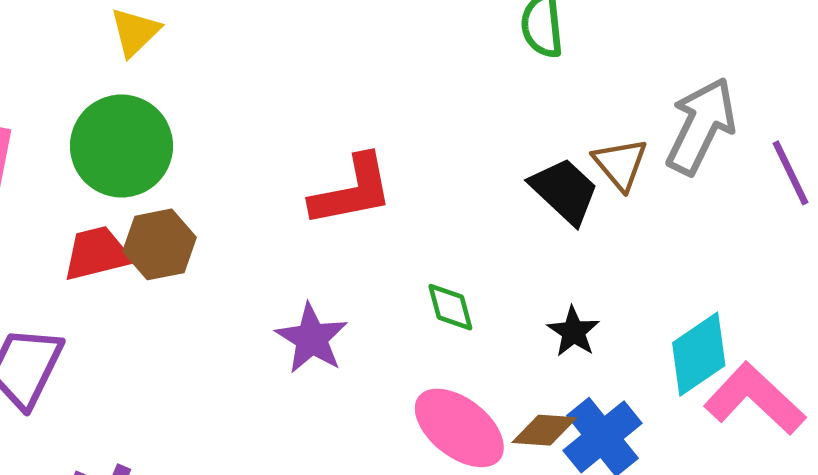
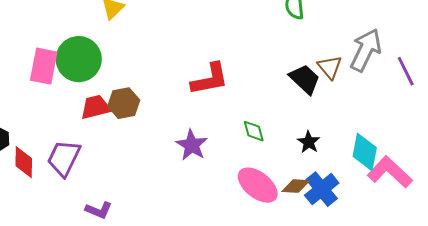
green circle: (121, 146) -> (79, 59), moved
cyan diamond: (699, 354) -> (365, 152), turned -45

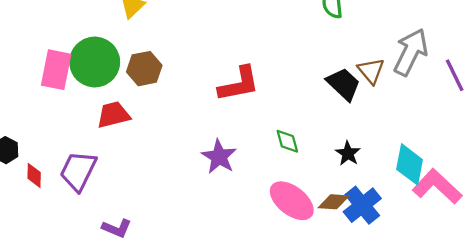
brown hexagon: (124, 103) -> (144, 69), moved
red diamond: (24, 162) -> (34, 175), size x0.7

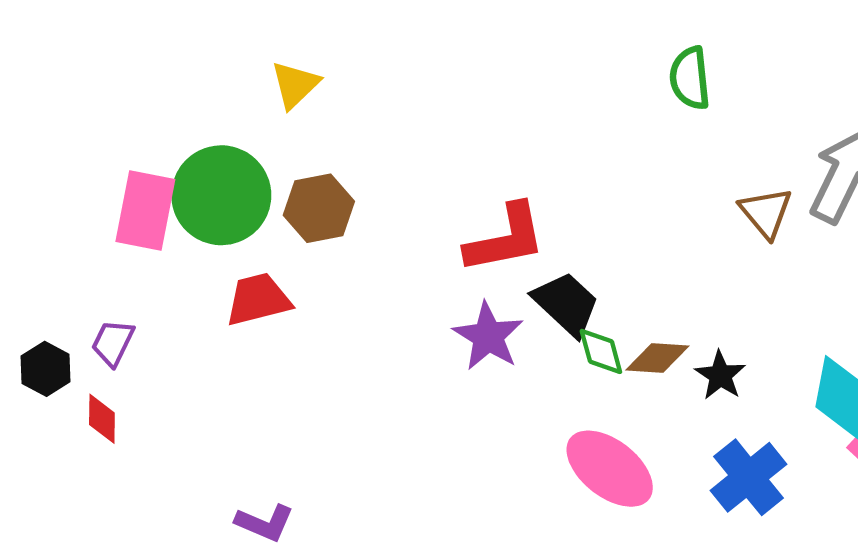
black trapezoid: (344, 84) -> (566, 304), moved
purple star: (219, 157) -> (488, 336), moved
purple trapezoid: (78, 171) -> (113, 343), moved, size x0.6
brown diamond: (334, 202) -> (657, 358), moved

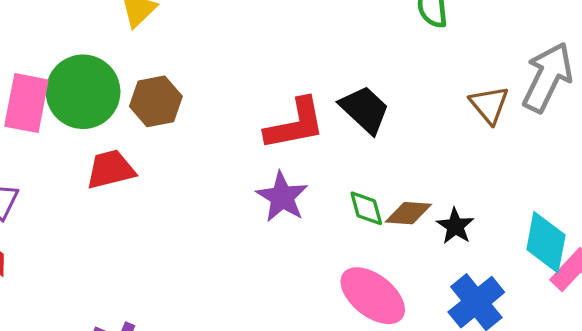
black trapezoid: (566, 304) -> (365, 110), moved

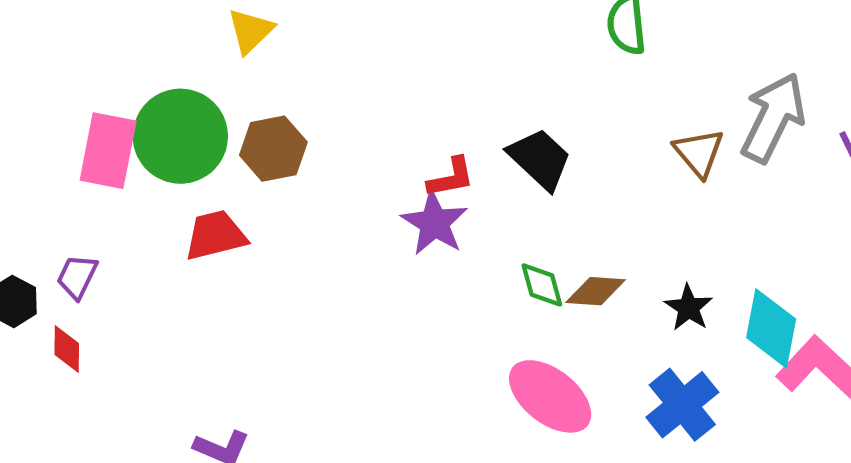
red L-shape: (295, 124) -> (451, 178), size x0.6
purple star: (282, 197) -> (434, 223), moved
black star: (455, 226) -> (689, 308), moved

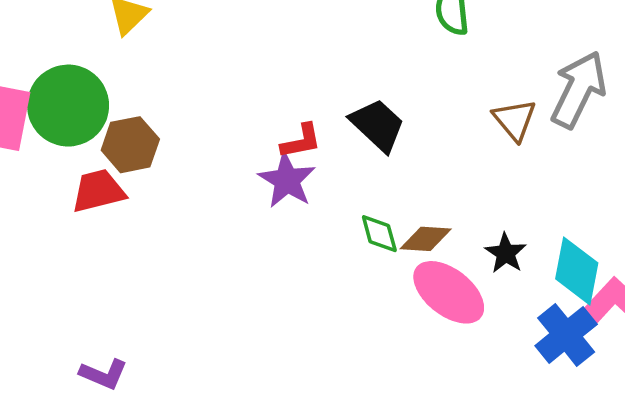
brown hexagon: (273, 149) -> (130, 145), moved
pink ellipse: (550, 396) -> (449, 292), moved
blue cross: (682, 405) -> (566, 335), moved

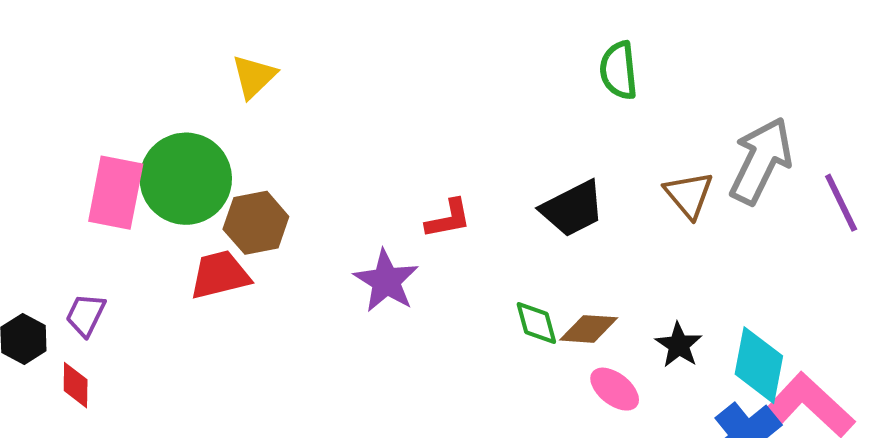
black trapezoid: (378, 125) -> (573, 209), moved, turned 110
purple star: (287, 180) -> (386, 281), moved
pink ellipse: (449, 292) -> (615, 389), size x0.6

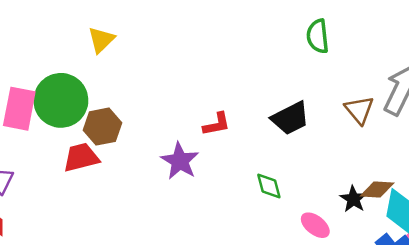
brown diamond: (589, 329) -> (377, 190), moved

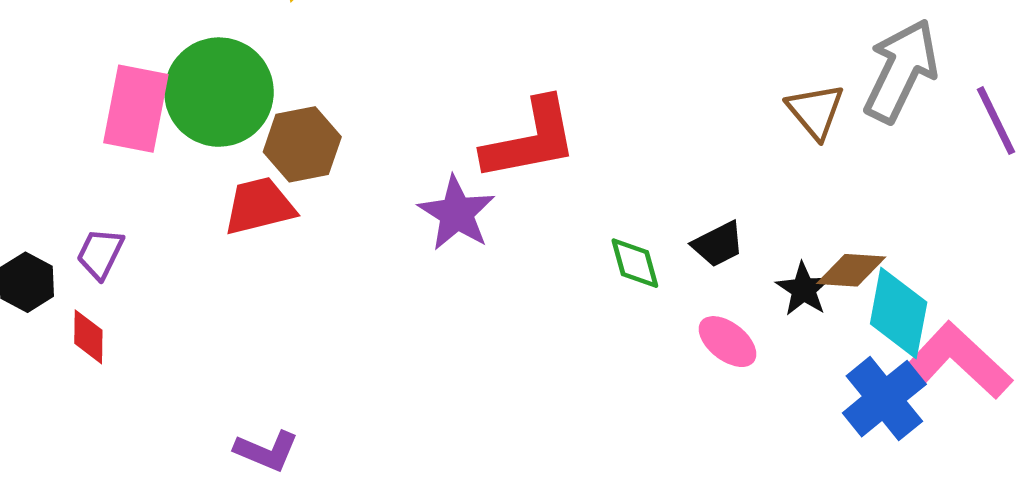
black trapezoid: (290, 118) -> (718, 244), moved, size x0.7
red L-shape: (217, 124) -> (530, 140), size x1.8

